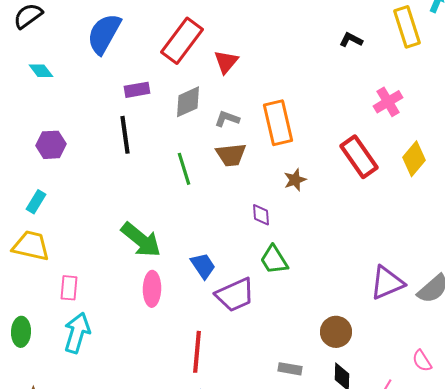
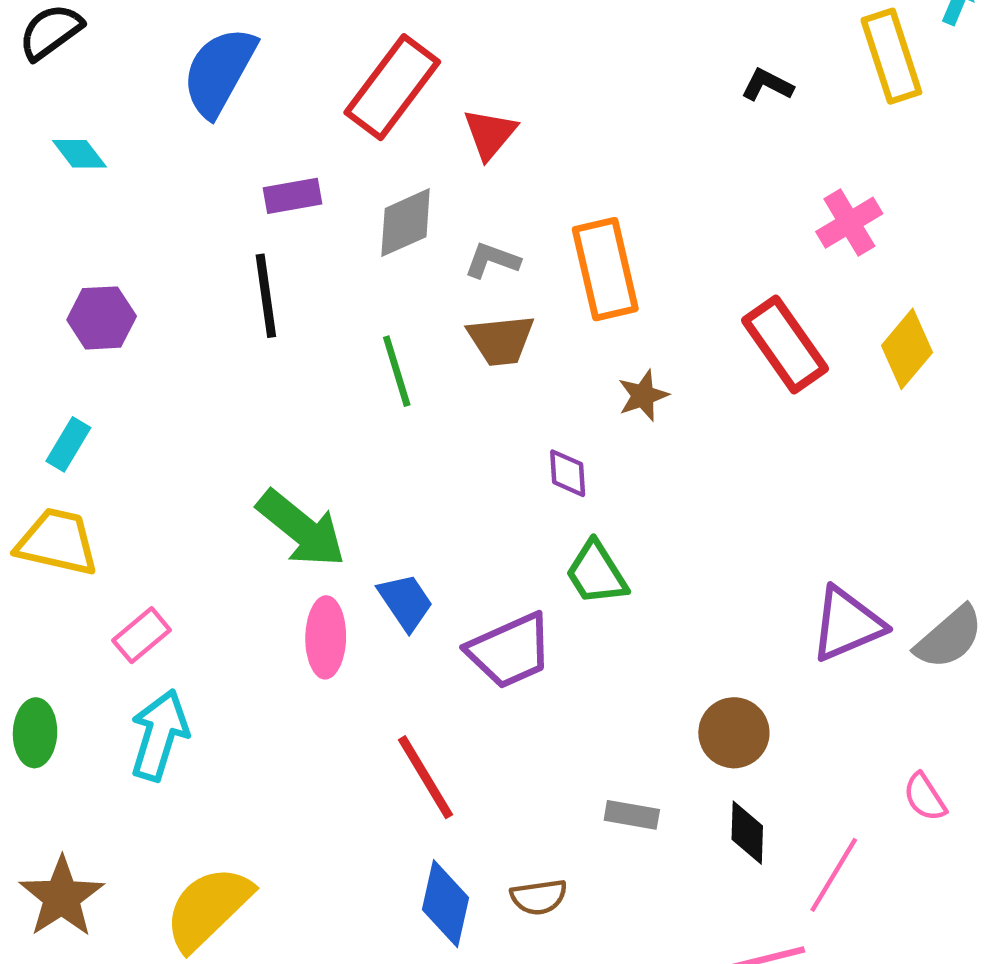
blue trapezoid: (203, 266) -> (406, 602), moved
pink rectangle: (69, 288) -> (142, 635), turned 45
red line: (197, 352) -> (426, 777), turned -36

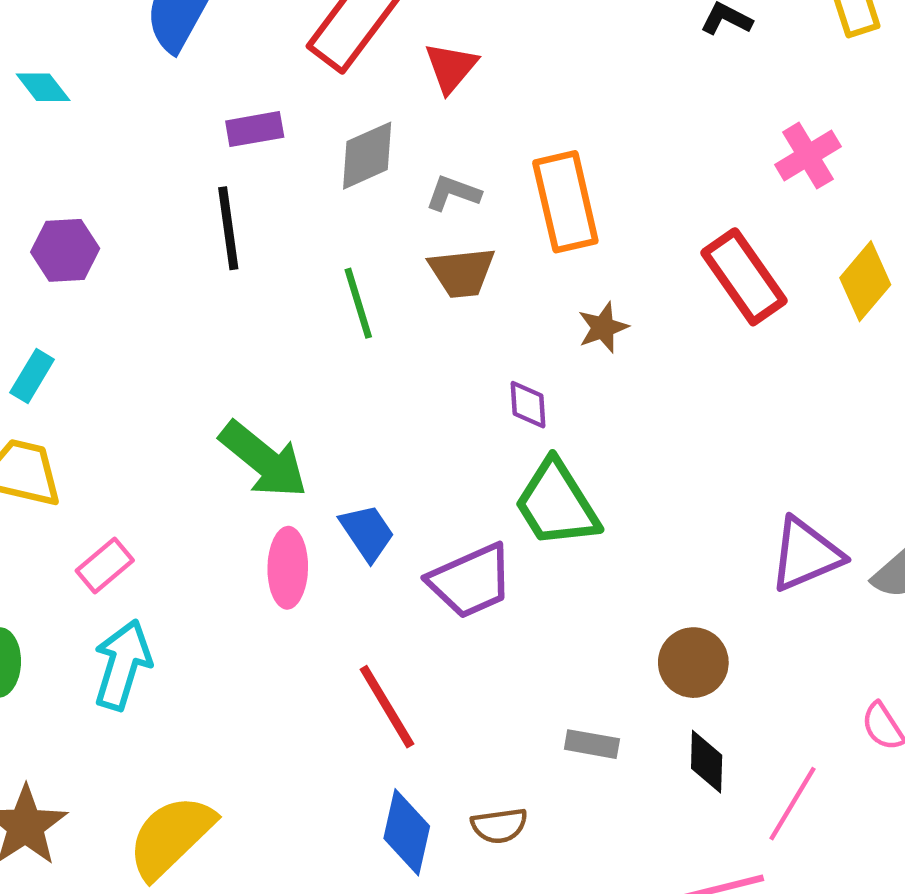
green trapezoid: (596, 573) -> (557, 504), size x1.4

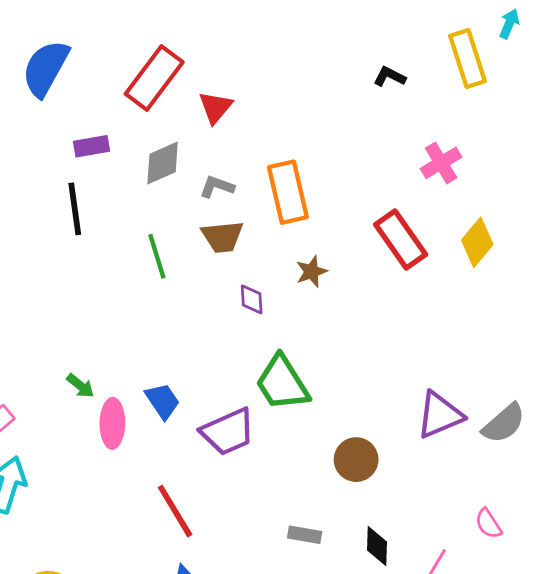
purple diamond: (528, 405) -> (252, 299), moved
green arrow: (263, 460) -> (80, 386), moved, size x0.5
brown circle: (693, 663) -> (356, 460), moved

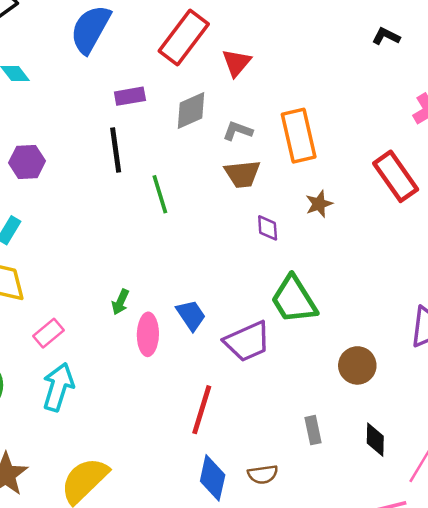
green line: (157, 256) -> (160, 194), moved
green arrow: (80, 386) -> (120, 302), turned 75
red line: (175, 511) -> (202, 410), turned 48
gray rectangle: (305, 535) -> (313, 430), turned 68

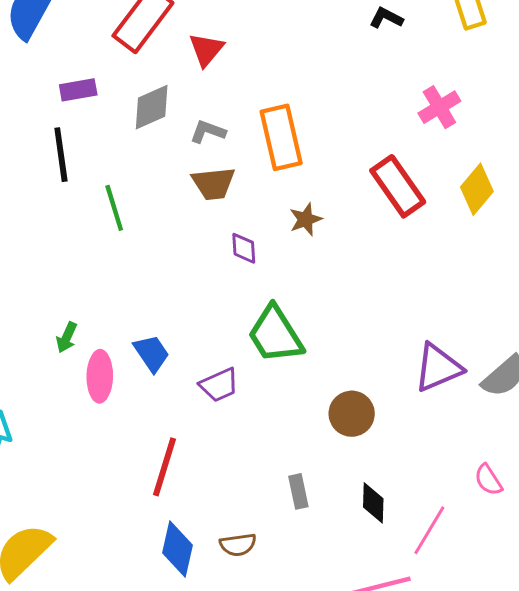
purple trapezoid: (247, 341) -> (219, 385), size x0.7

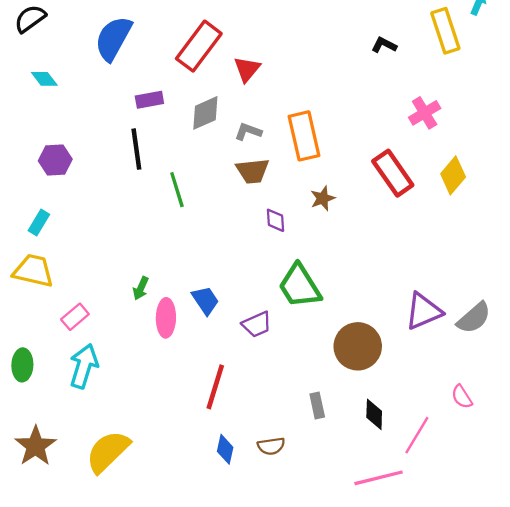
brown circle: (352, 414) -> (358, 346), size x1.4
blue diamond: (177, 549) -> (225, 449), size x0.7

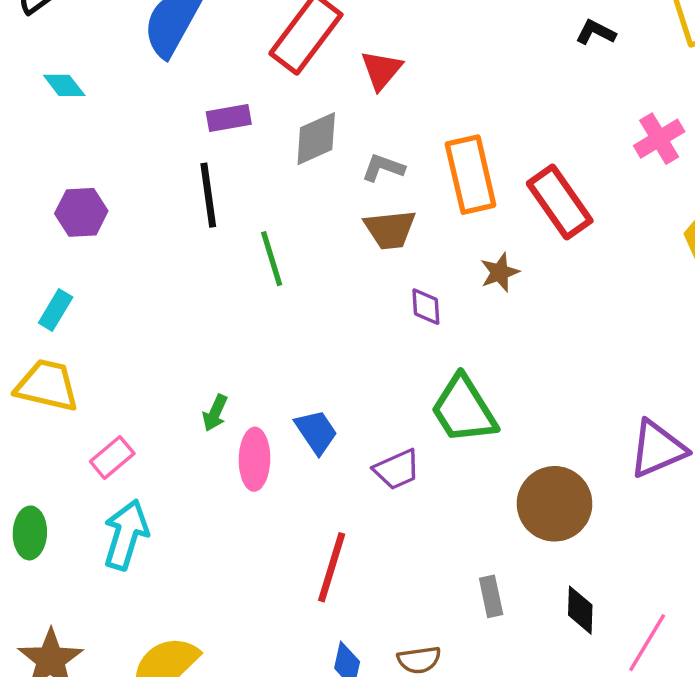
red rectangle: (393, 173) -> (560, 202), moved

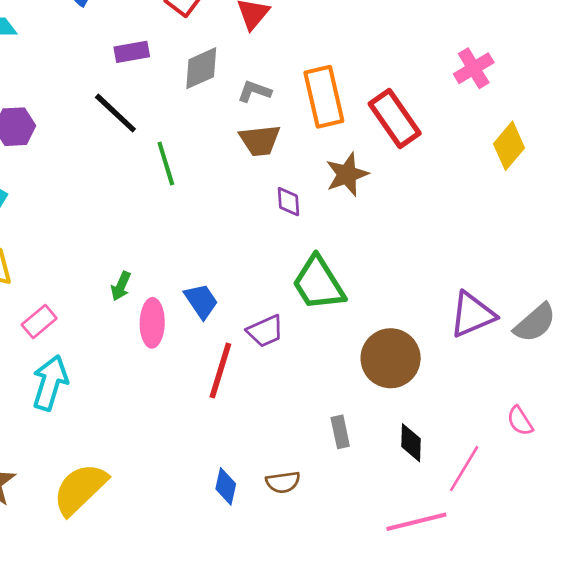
black line: (208, 195) -> (115, 113), turned -39
brown star: (500, 272) -> (347, 174), size x1.4
red line: (332, 567) -> (220, 371), moved

